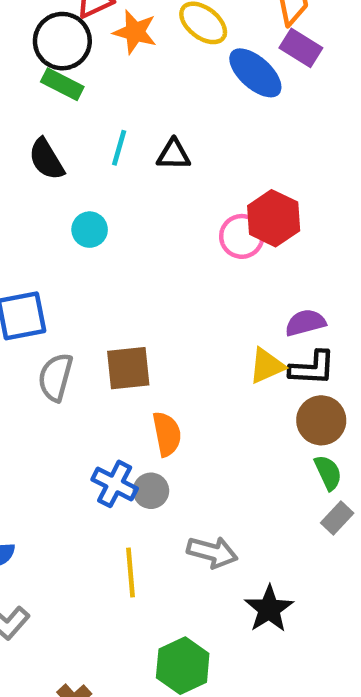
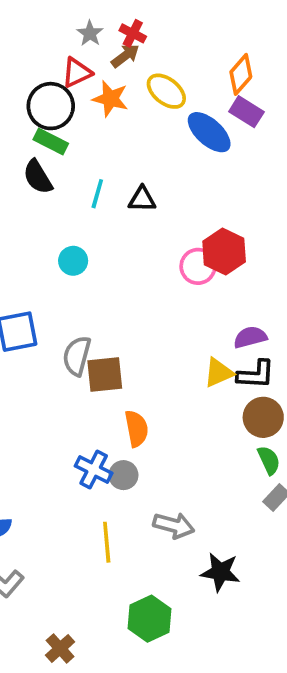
black semicircle: (46, 159) -> (38, 177), moved
gray semicircle: (56, 377) -> (77, 356), moved
black star: (269, 609) -> (220, 572), turned -30

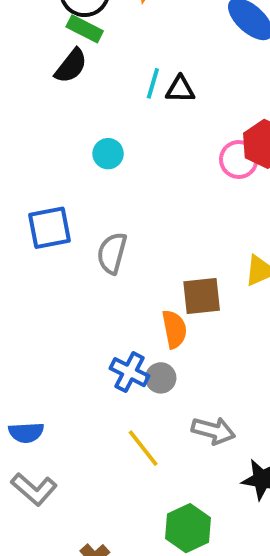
black semicircle: (38, 177) -> (71, 66), turned -111
cyan line: (97, 194) -> (153, 83), moved
brown square: (105, 374) -> (202, 296), moved
yellow line: (107, 542) -> (143, 448), turned -33

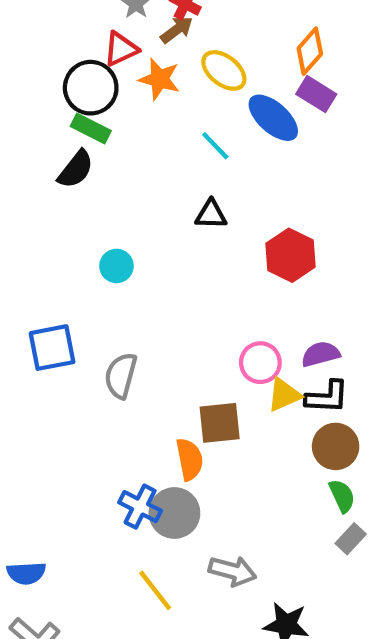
cyan line: (153, 83) -> (215, 146), moved, turned -60
black triangle: (180, 89) -> (211, 214), moved
pink circle: (239, 160) -> (260, 363), moved
gray circle: (161, 378) -> (174, 513), size x1.5

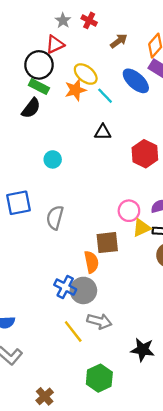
brown arrow: (177, 30) -> (119, 41), moved
yellow ellipse: (224, 70) -> (86, 74), moved
orange star: (159, 79) -> (75, 90), moved, turned -30
gray arrow: (232, 571) -> (99, 321), moved

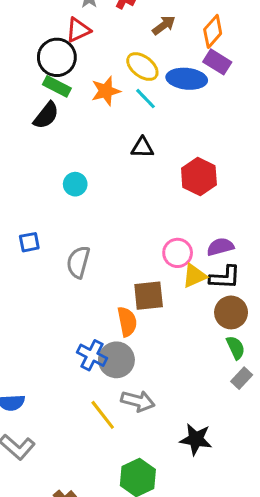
yellow ellipse: (86, 74) -> (142, 67), moved
blue ellipse: (136, 81) -> (187, 79), turned -36
blue square: (18, 203) -> (29, 242), size x0.6

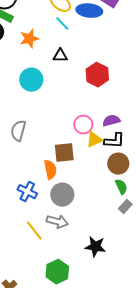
orange star: (106, 91) -> (29, 39), moved
cyan circle: (75, 184) -> (31, 80), moved, size x1.5
gray circle: (116, 360) -> (62, 195), moved

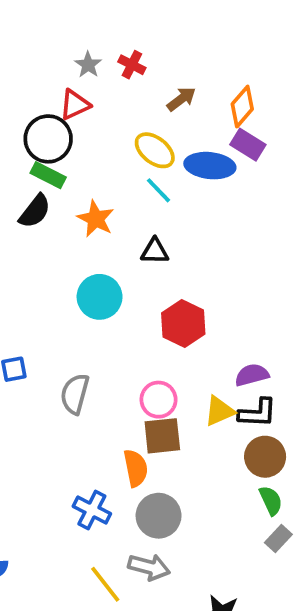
orange star: (29, 39) -> (96, 219), turned -30
red hexagon: (97, 75) -> (183, 324), moved
pink circle: (83, 125) -> (159, 400), moved

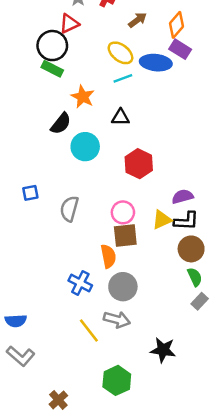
cyan line: (159, 190) -> (123, 78), turned -66
black semicircle: (35, 211) -> (61, 123), moved

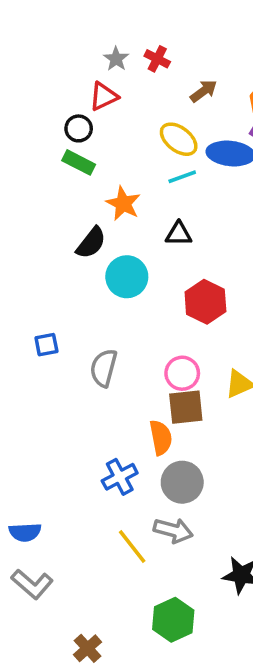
black circle: (52, 46) -> (79, 128), size x0.6
blue cross: (80, 283) -> (120, 477), turned 35

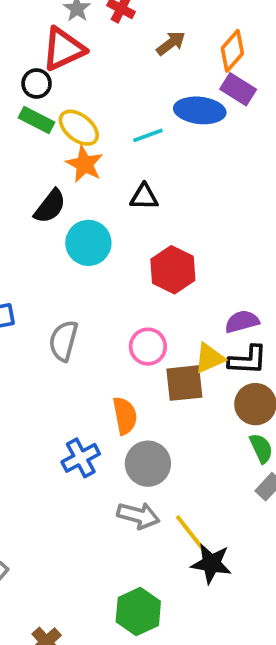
red triangle: (104, 96) -> (63, 49), size x1.4
yellow ellipse: (179, 139) -> (79, 128), moved
brown square: (186, 407) -> (184, 383), moved
yellow line: (132, 546) -> (190, 533), moved

